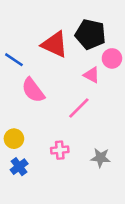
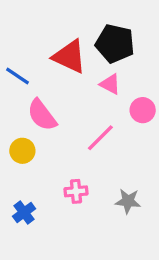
pink circle: (112, 58) -> (143, 110), moved
pink triangle: (92, 75) -> (110, 84), moved
yellow circle: (14, 139) -> (22, 151), moved

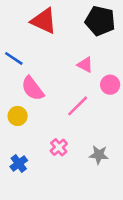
black pentagon: (115, 44) -> (100, 21), moved
red triangle: (70, 57) -> (44, 21), moved
pink cross: (76, 191) -> (59, 147), turned -36

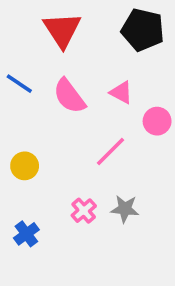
red triangle: (44, 21) -> (62, 30), turned 32
pink semicircle: (33, 88) -> (69, 96), moved
gray star: (99, 155) -> (125, 209), moved

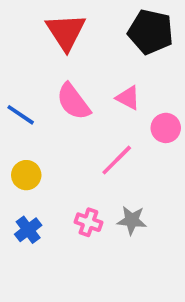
blue line: (19, 84) -> (21, 115), moved
pink cross: (84, 211) -> (88, 222), turned -30
blue cross: (26, 234) -> (28, 230), moved

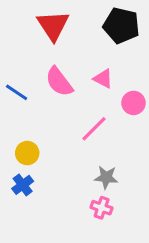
yellow circle: (26, 175) -> (27, 153), moved
pink cross: (88, 222) -> (102, 208), moved

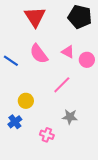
pink circle: (133, 103) -> (87, 60), moved
yellow circle: (27, 153) -> (26, 101), moved
pink cross: (102, 208) -> (47, 135), moved

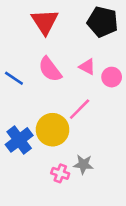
yellow circle: (26, 101) -> (53, 130), moved, size x1.6
gray star: (70, 117) -> (83, 164), moved
blue cross: (15, 122) -> (19, 140), moved, size x1.5

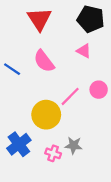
pink triangle: (87, 67) -> (84, 51), moved
pink circle: (112, 77) -> (99, 90), moved
blue cross: (19, 140) -> (19, 144), moved

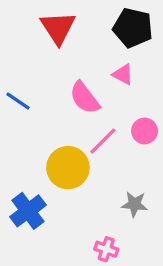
pink semicircle: (44, 61) -> (85, 98), moved
gray star: (74, 145) -> (135, 204), moved
pink cross: (53, 153) -> (106, 249), moved

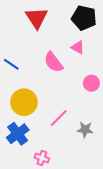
pink line: (103, 141) -> (59, 118), moved
yellow circle: (68, 168) -> (24, 102), moved
pink cross: (106, 249) -> (42, 158), moved

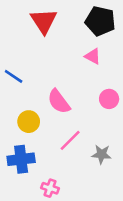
pink semicircle: (53, 62) -> (59, 101), moved
yellow circle: (24, 102) -> (29, 122), size x0.7
blue cross: (18, 134) -> (21, 159), turned 30

